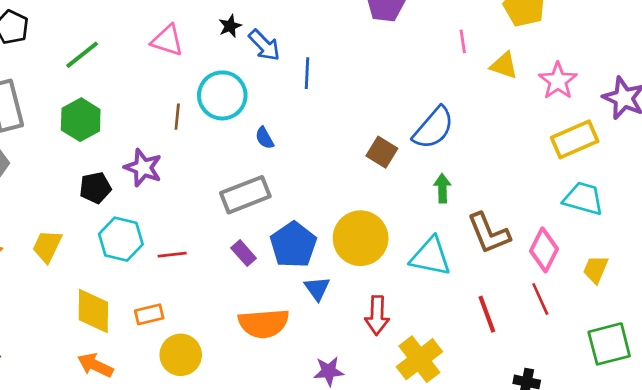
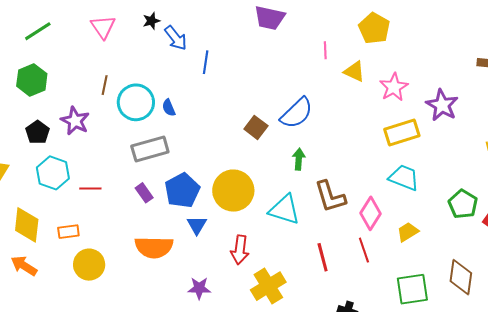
pink triangle: (167, 40) -> (103, 27), turned 32
cyan circle: (222, 95) -> (136, 102), moved
black pentagon: (95, 188) -> (38, 132), turned -30
yellow trapezoid: (596, 269) -> (408, 232), turned 30

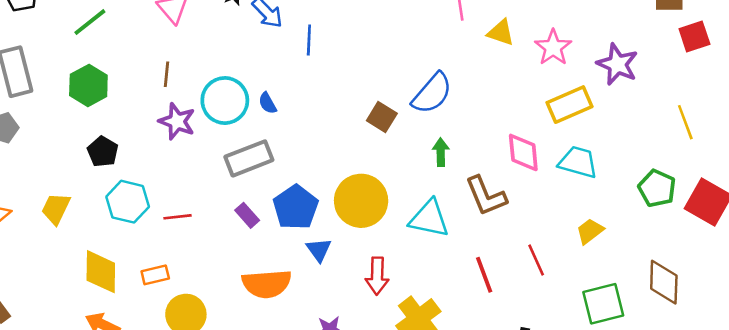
brown line: (105, 85) -> (166, 74), moved
purple star: (75, 121) -> (177, 121), moved
pink diamond: (370, 213) -> (523, 152), moved, turned -32

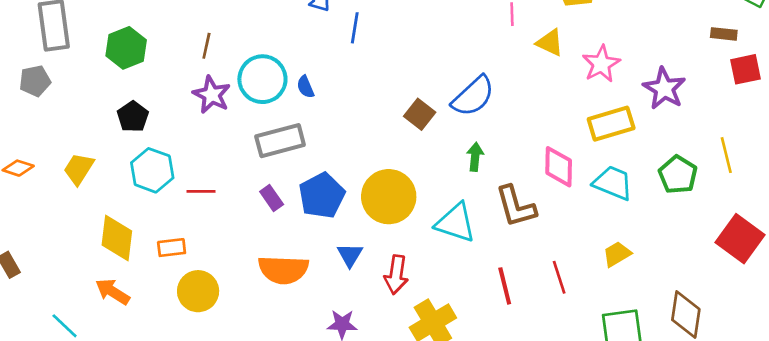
green pentagon: (657, 188) -> (678, 175), moved
blue triangle: (319, 250) -> (350, 255), moved

